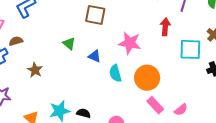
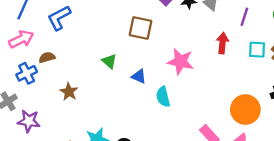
cyan square: (190, 49) -> (257, 50), moved, size x0.7
orange circle: (147, 78) -> (245, 110), moved

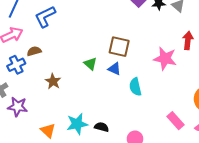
brown square: (140, 28) -> (119, 47), moved
green triangle: (109, 61) -> (90, 64), moved
pink star: (180, 61) -> (165, 58), moved

